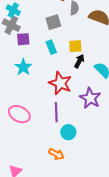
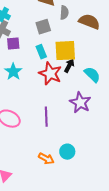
yellow square: (75, 46) -> (65, 51), size x1.6
red star: (60, 83) -> (50, 74), moved
cyan circle: (68, 132) -> (67, 152), moved

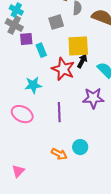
cyan rectangle: (41, 52) -> (41, 50), moved
cyan star: (13, 72) -> (33, 85), moved, turned 30
purple star: (80, 103) -> (93, 98), turned -30

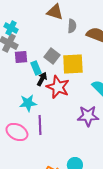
gray square: (56, 22) -> (52, 56), moved, turned -35
black arrow: (82, 61) -> (42, 79), moved
purple line: (59, 112) -> (40, 125), moved

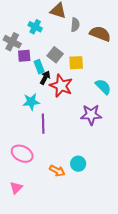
cyan cross: (11, 28) -> (35, 27), moved
yellow square: (73, 64) -> (76, 63), size x0.7
pink ellipse: (17, 132) -> (22, 154), moved

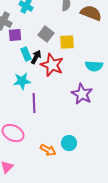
cyan rectangle: (39, 67) -> (26, 54), moved
cyan semicircle: (103, 87) -> (94, 66), turned 138
purple star: (91, 115) -> (82, 94), turned 30

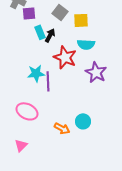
red star: (52, 65) -> (65, 57), moved
cyan semicircle: (94, 66) -> (86, 44), moved
cyan star: (22, 81) -> (36, 73), moved

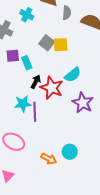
purple square: (29, 13) -> (13, 56), moved
yellow square: (81, 20) -> (61, 45), moved
black arrow: (50, 35) -> (36, 82), moved
cyan semicircle: (86, 44) -> (73, 75), turned -42

